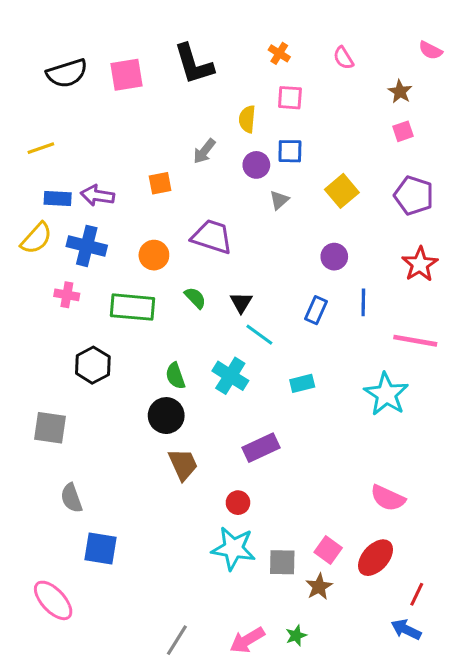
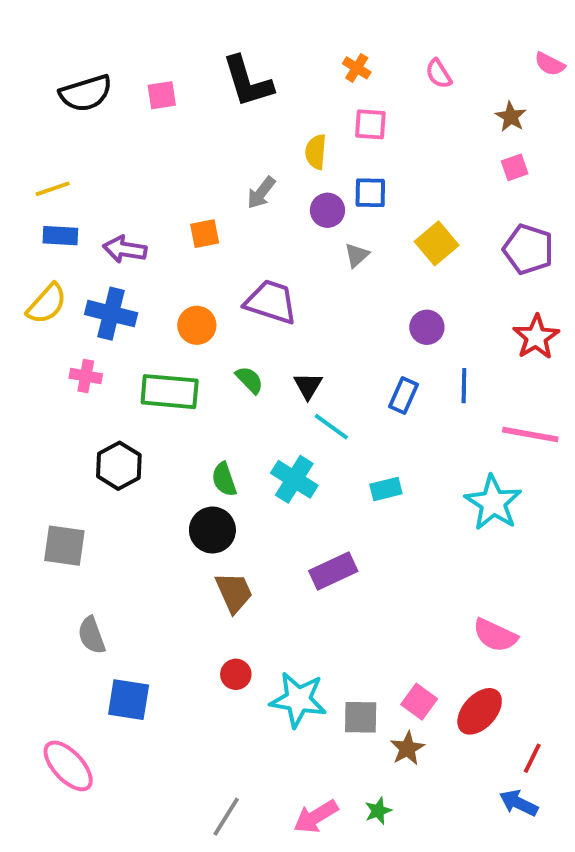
pink square: (126, 75) -> (162, 95), size x0.7
blue rectangle: (58, 199) -> (60, 236), moved
red circle: (238, 503) -> (236, 674), moved

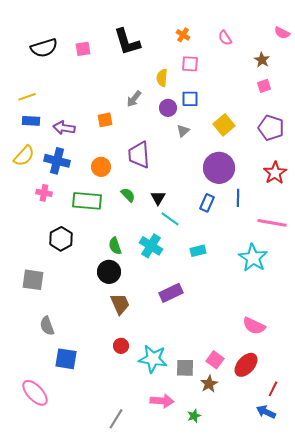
purple trapezoid: (271, 302) -> (139, 155), turned -112
purple circle: (427, 327) -> (219, 168), size x1.8
pink arrow: (316, 817) -> (162, 401), moved, turned -145

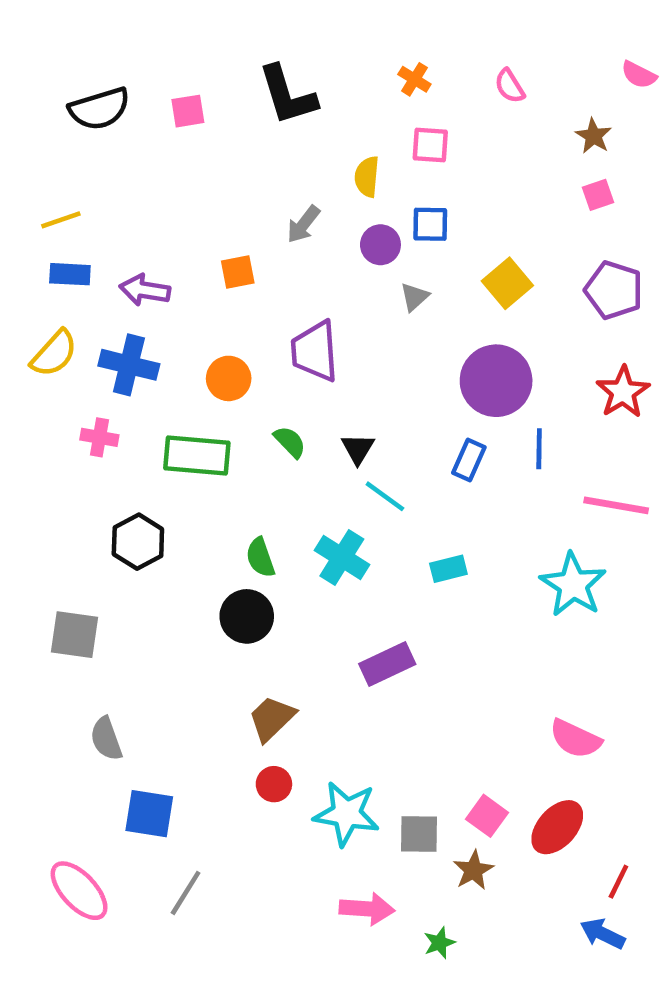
brown trapezoid: (120, 304) -> (272, 718), moved, turned -110
gray line: (116, 419) -> (186, 893), moved

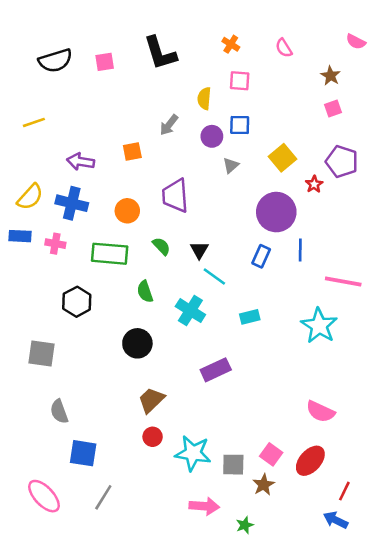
blue rectangle: (70, 274) -> (20, 236), moved
red star: (623, 392) -> (314, 184), moved, size x0.6
green semicircle: (260, 557) -> (145, 292), moved

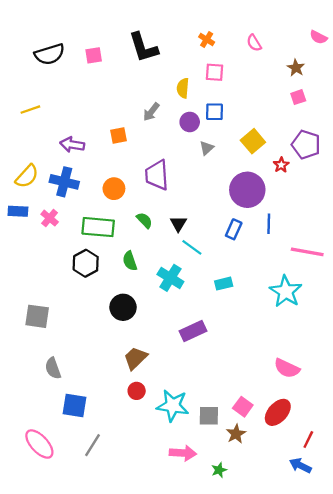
pink cross: (55, 244) -> (50, 218), turned 30
black hexagon: (77, 302) -> (86, 263), moved

